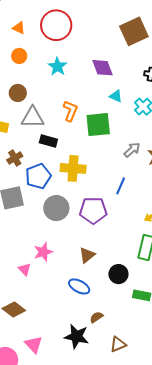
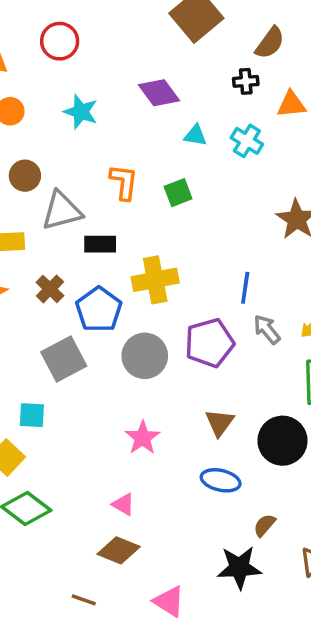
red circle: (56, 25) -> (60, 41), size x0.7
green square: (98, 125) -> (178, 193), size x0.6
gray arrow: (132, 150) -> (267, 329), moved, turned -72
pink triangle: (25, 269) -> (123, 504), moved
black circle: (118, 274) -> (282, 441), size x1.4

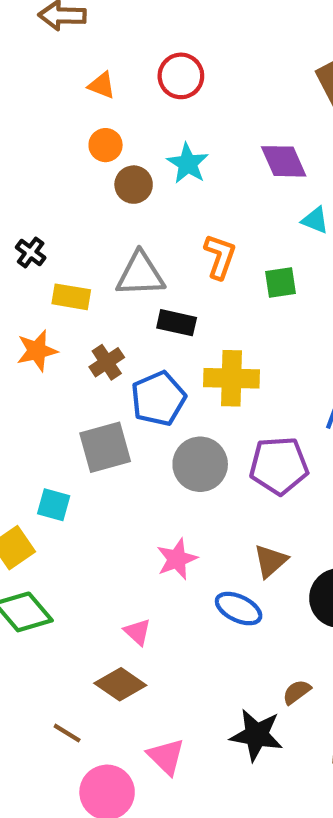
brown circle: (25, 176) -> (134, 185), moved
blue ellipse: (221, 480) -> (239, 609), moved

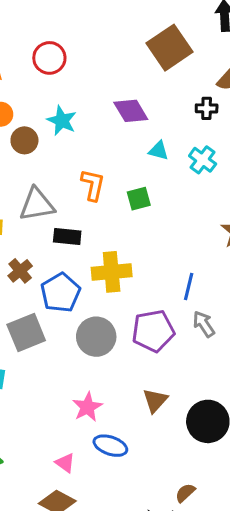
blue ellipse: (239, 609) -> (110, 446), moved

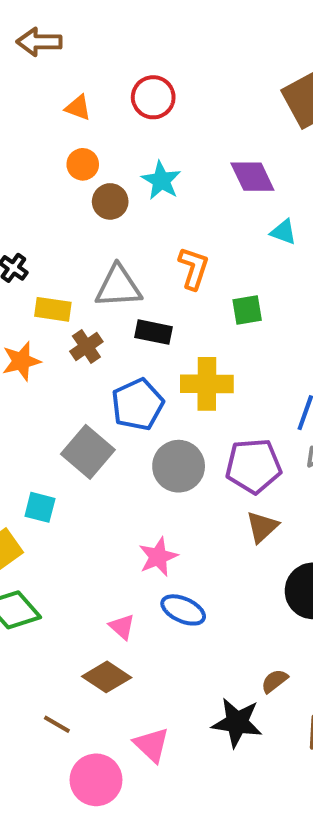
green square: (139, 199) -> (247, 310), moved
brown cross: (20, 271) -> (86, 347), moved
gray square: (26, 332) -> (88, 452), turned -33
brown triangle: (155, 400) -> (262, 527), moved

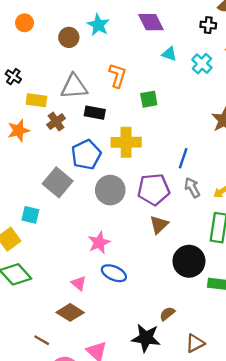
orange circle: (83, 164) -> (25, 23), moved

